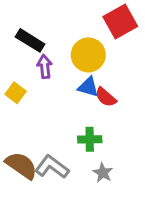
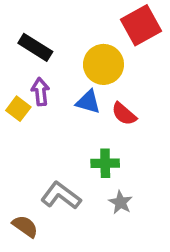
purple arrow: (45, 67) -> (40, 92), moved
blue triangle: (88, 87) -> (88, 102), moved
brown semicircle: (21, 165) -> (25, 226), moved, size x0.7

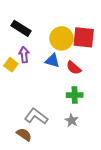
red square: (141, 25) -> (84, 37), moved, turned 35
green cross: (105, 163) -> (75, 95), moved
brown semicircle: (25, 226) -> (24, 135), moved

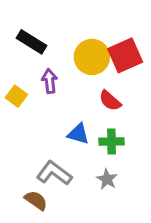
red square: (84, 37) -> (125, 55), turned -30
purple arrow: (24, 55) -> (50, 81), moved
blue triangle: (52, 61) -> (78, 134), moved

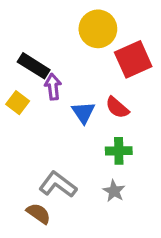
black rectangle: (31, 42) -> (34, 66), moved
yellow circle: (92, 57) -> (98, 29), moved
blue triangle: (78, 134) -> (83, 112), moved, turned 40

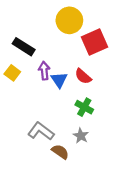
purple arrow: (53, 87) -> (44, 71), moved
green cross: (119, 151) -> (84, 107), turned 30
brown semicircle: (39, 213) -> (60, 152), moved

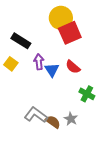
red square: (95, 42) -> (70, 33), moved
green cross: (84, 107) -> (87, 94), moved
brown semicircle: (60, 152) -> (53, 122), moved

